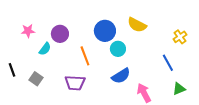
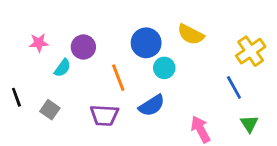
yellow cross: (180, 37) -> (251, 51), size x1.5
blue semicircle: (121, 76) -> (152, 106), moved
green triangle: (179, 89) -> (249, 124), turned -40

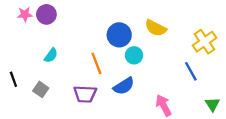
pink star: (39, 43) -> (25, 14), moved
purple circle: (83, 47) -> (46, 14), moved
green triangle: (249, 124) -> (212, 104), moved

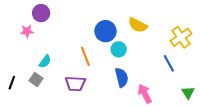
pink star: (25, 14) -> (27, 31), moved
cyan semicircle: (51, 55) -> (45, 61), moved
black line: (13, 79) -> (12, 83), moved, turned 40
blue semicircle: (124, 86) -> (122, 78), moved, turned -72

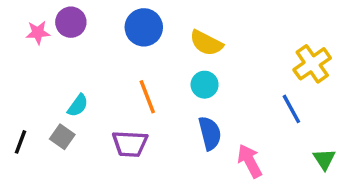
yellow semicircle: (138, 25) -> (206, 43), moved
pink star: (27, 31) -> (38, 33), moved
blue circle: (105, 31) -> (144, 27), moved

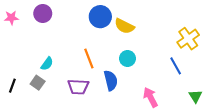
blue circle: (144, 27) -> (100, 17), moved
pink star: (38, 33) -> (11, 18), moved
cyan circle: (205, 85) -> (127, 58), moved
blue semicircle: (210, 133) -> (111, 80), moved

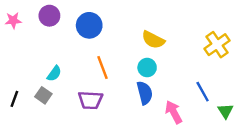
blue circle: (100, 17) -> (89, 25), moved
yellow semicircle: (124, 26) -> (153, 40), moved
blue line: (176, 66) -> (203, 92), moved
blue semicircle: (111, 80) -> (145, 93), moved

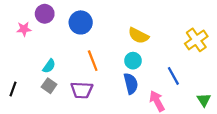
pink star: (13, 21) -> (24, 29), moved
blue line: (203, 92) -> (173, 76), moved
gray square: (43, 95) -> (49, 86), moved

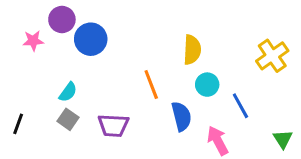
blue circle: (81, 22) -> (91, 39), moved
yellow semicircle: (138, 36) -> (192, 50), turned -114
orange line: (93, 61) -> (151, 85), moved
cyan circle: (133, 61) -> (207, 85), moved

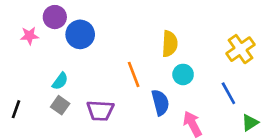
blue line: (240, 106) -> (228, 93), moved
green triangle: (283, 139) -> (250, 123), turned 30

